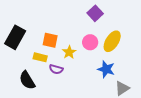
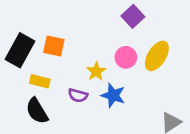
orange square: (50, 40) -> (54, 46), moved
yellow rectangle: (40, 57) -> (40, 81), moved
blue star: (106, 69) -> (113, 95), moved

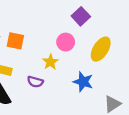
pink circle: (126, 57) -> (66, 42), moved
blue star: (113, 95) -> (83, 82), moved

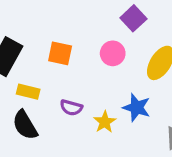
orange square: (15, 41) -> (60, 53), moved
yellow star: (50, 62) -> (105, 122), moved

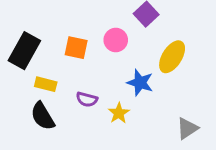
pink circle: (113, 53) -> (116, 40), moved
blue star: (137, 108) -> (140, 83), moved

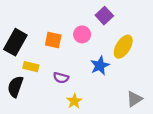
blue star: (140, 83) -> (100, 66), turned 30
yellow star: (119, 113) -> (74, 101), moved
black semicircle: (43, 116) -> (15, 87), moved, turned 50

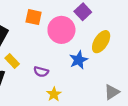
pink circle: (82, 34) -> (61, 30), size x1.6
orange square: (53, 40) -> (34, 17), moved
yellow rectangle: (31, 67) -> (12, 61), turned 32

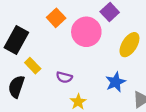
orange square: (34, 17) -> (56, 18), turned 35
blue star: (79, 60) -> (115, 82), moved

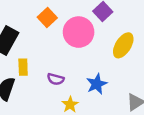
yellow rectangle: (33, 66) -> (23, 67), turned 42
blue star: (115, 82) -> (97, 84), moved

